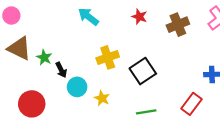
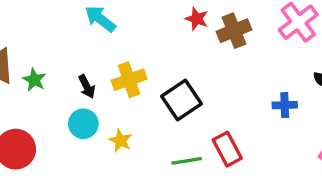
red star: (139, 17) -> (197, 19), moved
black arrow: (61, 70) -> (87, 86), moved
red rectangle: (192, 104) -> (227, 149), moved, turned -65

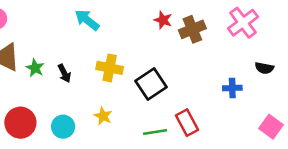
yellow cross: (129, 80) -> (110, 68), turned 30
black arrow: (87, 86) -> (64, 73), moved
cyan circle: (83, 124) -> (63, 127), moved

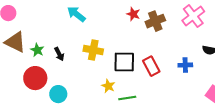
black square: (151, 84) -> (124, 62), turned 35
yellow star: (103, 116) -> (108, 86), moved
red circle: (20, 123) -> (35, 78), moved
red rectangle: (187, 123) -> (151, 66), moved

